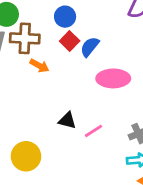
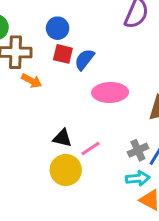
red square: (70, 41) -> (63, 54), turned -30
yellow circle: (26, 156) -> (66, 170), moved

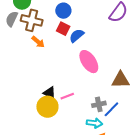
pink ellipse: (110, 92) -> (89, 62), turned 45
black triangle: (62, 138) -> (49, 93), moved

